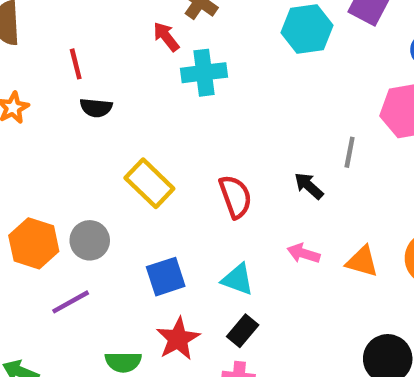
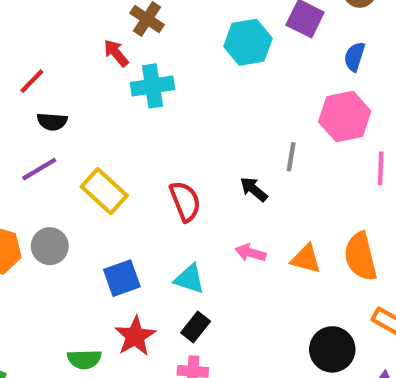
red line: (76, 64) -> (32, 81), turned 60
purple line: (71, 302) -> (39, 169), moved

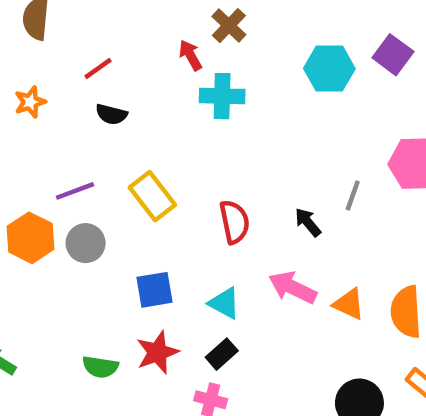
purple line: (39, 169) -> (75, 191), moved
pink arrow: (251, 253) -> (293, 288), size x1.5

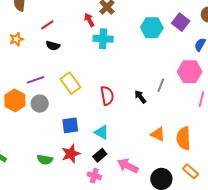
pink arrow: (293, 288) -> (128, 166), moved

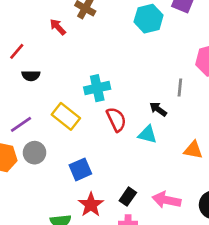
red arrow: (89, 20) -> (58, 27), moved
cyan cross: (103, 39) -> (97, 88), moved
cyan triangle: (102, 132) -> (147, 134), moved

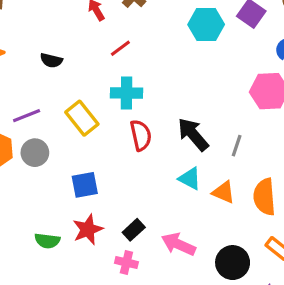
red line: (17, 51) -> (120, 48), moved
gray line: (180, 88) -> (237, 146), moved
black arrow: (158, 109) -> (193, 134), size x1.6
cyan triangle: (147, 134) -> (190, 179), moved

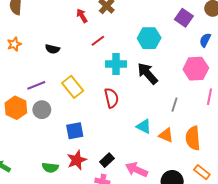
cyan hexagon: (206, 25) -> (149, 38), moved
cyan cross: (127, 93) -> (116, 64), moved
black arrow: (193, 134) -> (148, 73), moved

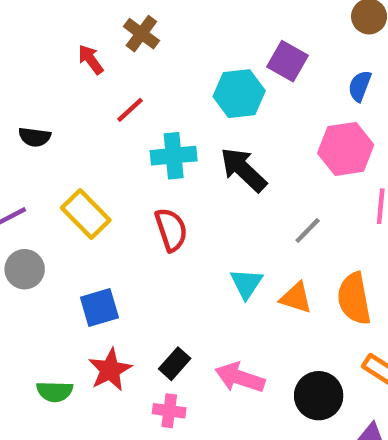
purple square: (184, 18) -> (287, 61), moved
gray line: (175, 105) -> (308, 230), turned 32
cyan triangle: (144, 126) -> (246, 284), turned 42

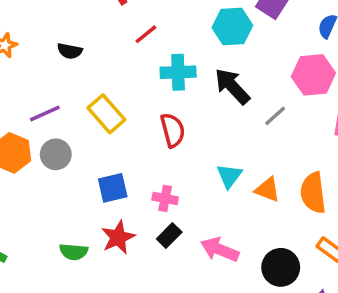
gray line: (308, 230) -> (275, 116), moved
pink cross: (169, 411) -> (165, 198), moved

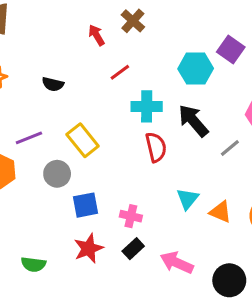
red semicircle: (173, 130) -> (156, 147), moved
gray circle: (56, 154) -> (57, 174), moved
green semicircle: (74, 252) -> (33, 264), moved

